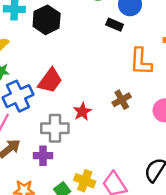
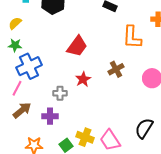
red trapezoid: (50, 81) -> (77, 46), moved
gray cross: (55, 128) -> (60, 93), size x0.6

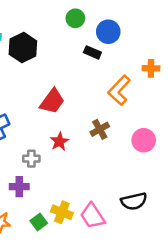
orange L-shape: (132, 37) -> (119, 90), turned 40
black semicircle: (144, 128) -> (134, 201), turned -135

